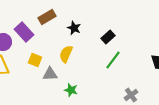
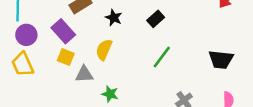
purple rectangle: (24, 32) -> (63, 31), moved
black rectangle: (108, 37) -> (156, 19), moved

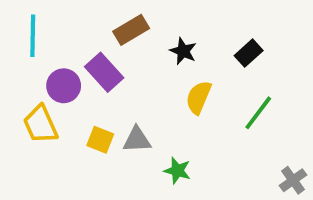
purple circle: (26, 35) -> (64, 86), moved
yellow semicircle: (104, 50) -> (199, 97), moved
yellow square: (66, 57) -> (100, 140), moved

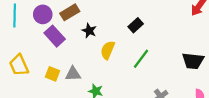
black star: (183, 51) -> (89, 31), moved
purple circle: (64, 86) -> (43, 14), moved

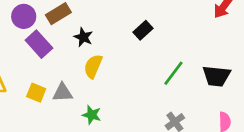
yellow semicircle: (108, 50) -> (93, 66), moved
green line: (141, 59) -> (173, 73), moved

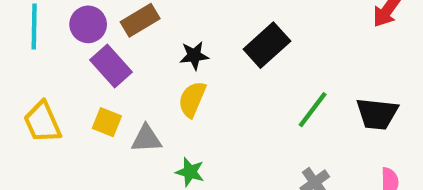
black rectangle: (143, 30) -> (267, 45), size x1.5
black star: (83, 37) -> (194, 56), moved, turned -30
yellow square: (36, 93) -> (107, 122), moved

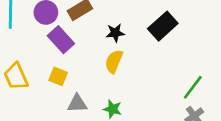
green line: (313, 110) -> (193, 87), moved
gray triangle: (146, 139) -> (77, 104), moved

